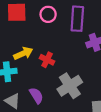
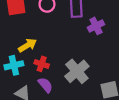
red cross: (47, 60) -> (42, 64), moved

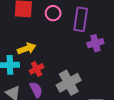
red cross: (42, 64) -> (37, 69), turned 32

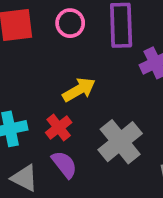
yellow arrow: (27, 49) -> (79, 90), moved

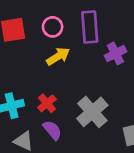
yellow arrow: (79, 90) -> (58, 56), moved

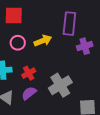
pink circle: (53, 27) -> (18, 43), moved
purple semicircle: (52, 130) -> (29, 93), turned -98

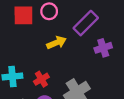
purple rectangle: (69, 24) -> (86, 23), turned 40
pink circle: (18, 43) -> (49, 11), moved

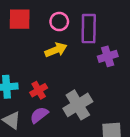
pink circle: (49, 11) -> (59, 22), moved
purple rectangle: (86, 23) -> (89, 29), turned -45

